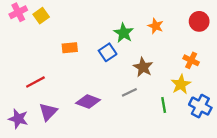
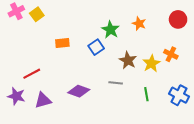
yellow star: (181, 84) -> (151, 63), moved
gray line: (129, 92) -> (116, 83), turned 32
purple triangle: (48, 112) -> (43, 100), turned 30
purple star: (18, 119) -> (16, 96), moved

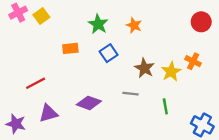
orange star: (139, 24) -> (134, 25), moved
green star: (110, 30) -> (98, 24), moved
blue cross: (179, 95) -> (202, 125), moved
purple star: (16, 96) -> (16, 124), moved

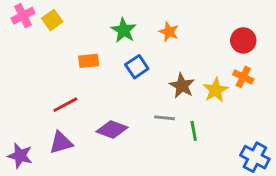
red circle: (201, 22) -> (243, 40), moved
red line: (36, 83) -> (65, 105), moved
green line: (165, 106) -> (194, 131), moved

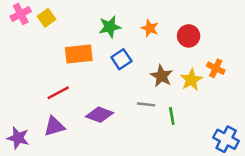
green star: (124, 30) -> (110, 27), turned 30
red circle: (243, 40) -> (189, 36), moved
orange rectangle: (89, 61) -> (79, 54), size x1.5

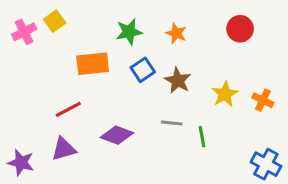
pink cross: (21, 14) -> (24, 32), moved
red circle: (189, 36) -> (240, 29), moved
orange cross: (216, 68) -> (263, 100), moved
brown star: (161, 76) -> (178, 80), moved

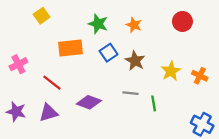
pink cross: (24, 32) -> (18, 64), moved
green star: (129, 32) -> (98, 24), turned 30
red line: (68, 109) -> (52, 83), turned 66
purple star: (21, 163) -> (16, 112), moved

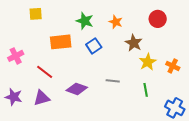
yellow square: (42, 16) -> (36, 14), turned 32
brown star: (135, 61) -> (134, 43), moved
green line: (154, 103) -> (146, 90), moved

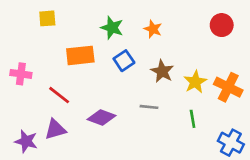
red circle: (158, 19) -> (222, 25), moved
brown star: (134, 43) -> (162, 71), moved
pink cross: (16, 56) -> (21, 74), turned 35
orange cross: (173, 66) -> (228, 87), size x1.5
purple star: (14, 97) -> (26, 141), moved

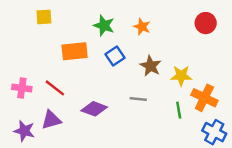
pink cross: (21, 74) -> (22, 88), moved
yellow star: (195, 82) -> (181, 76), turned 30
orange cross: (228, 87) -> (204, 98), moved

